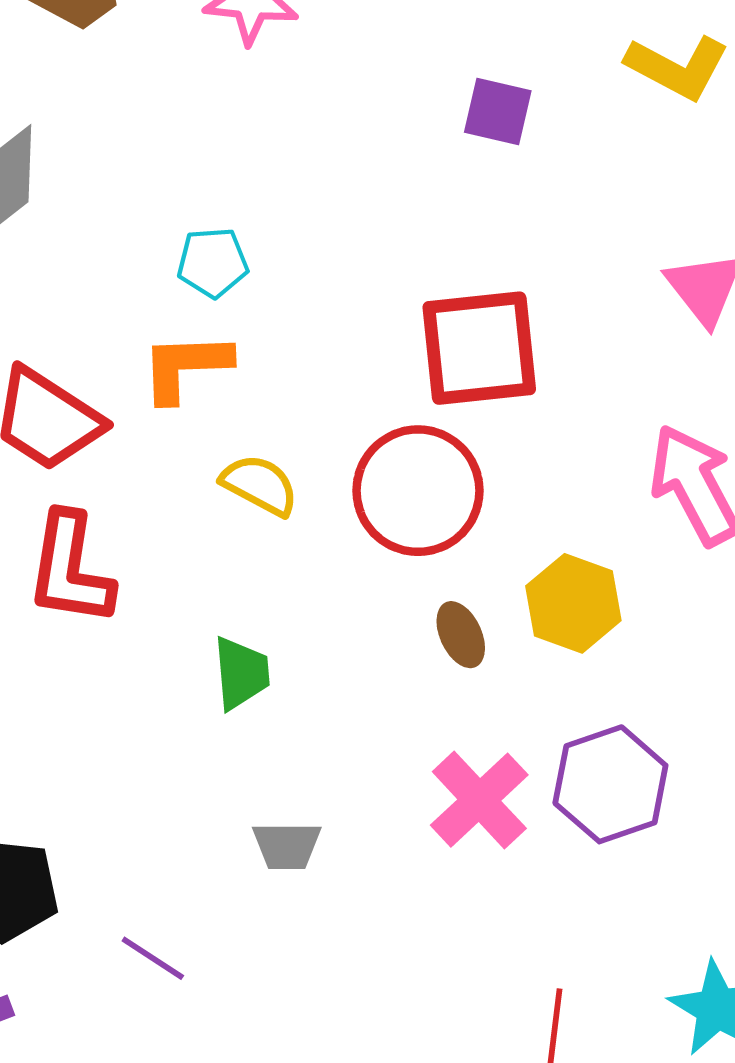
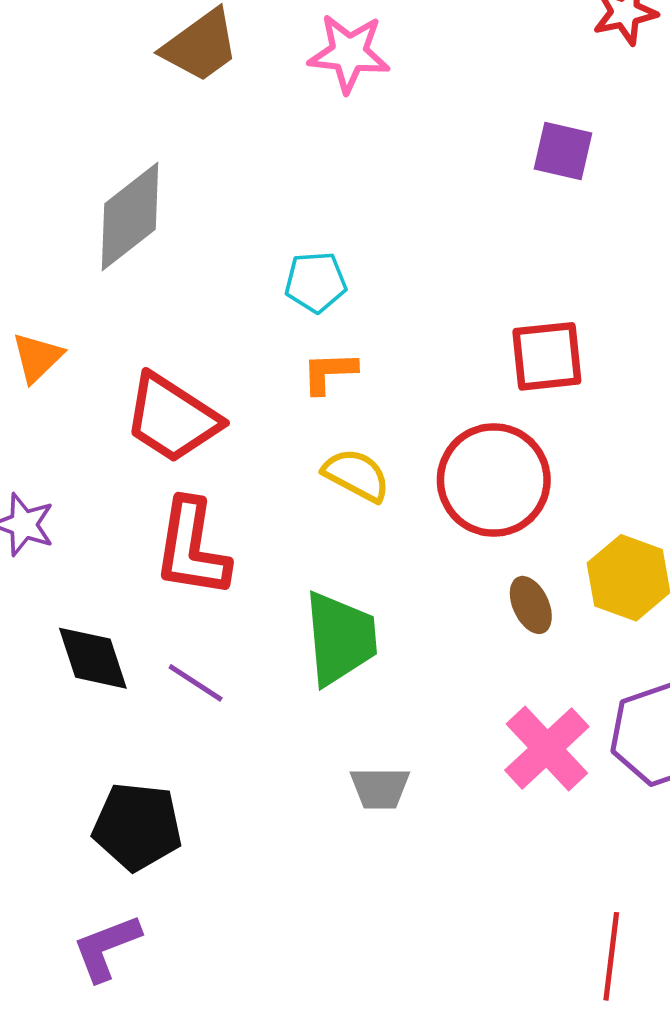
red square: (479, 348) -> (547, 356), size x0.7
orange L-shape: (186, 367) -> (329, 372), moved, size x0.7
green trapezoid: (241, 673) -> (340, 638), size x1.5
purple line: (153, 958) -> (196, 683), moved

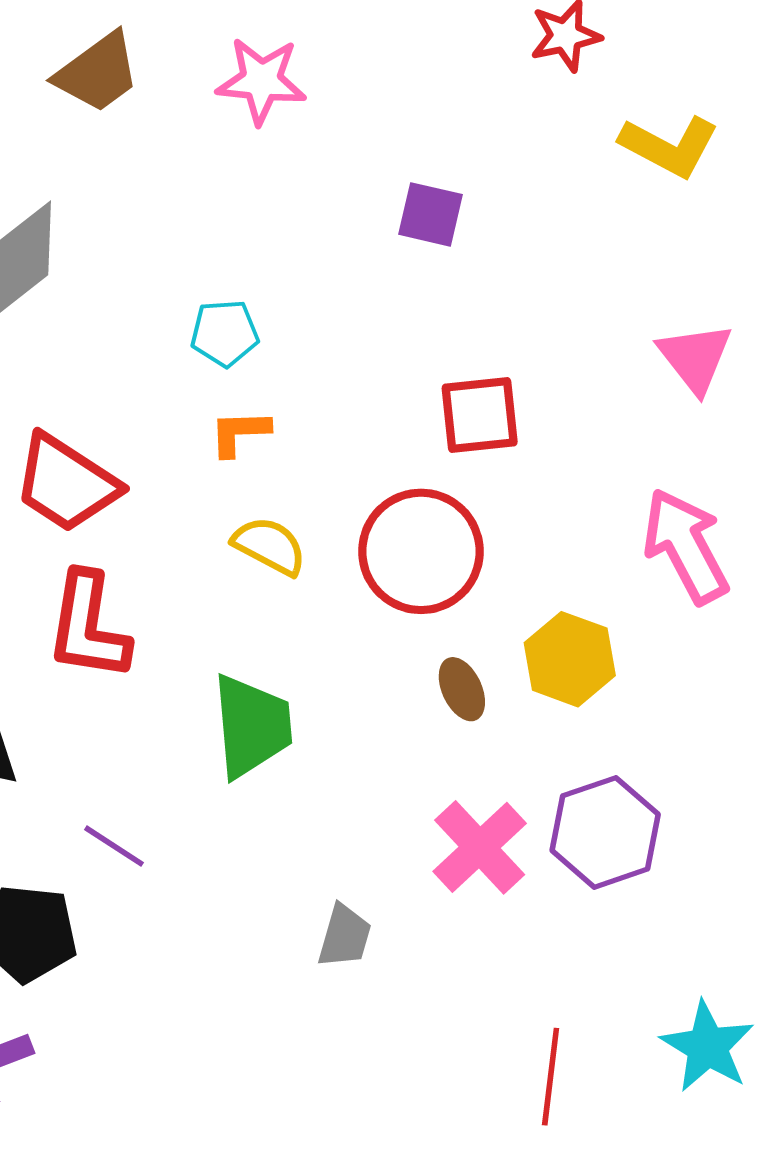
purple square: (563, 151) -> (431, 214), moved
purple line: (196, 683) -> (114, 846), moved
gray trapezoid: (380, 788) -> (345, 936), moved, turned -74

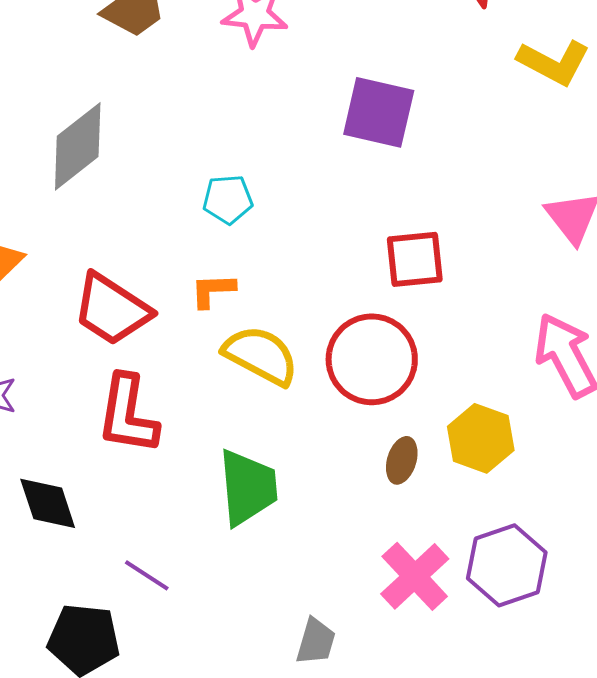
purple square: (431, 214) -> (379, 112), size x1.5
orange L-shape: (240, 433) -> (213, 290), moved
yellow semicircle: (270, 546) -> (261, 355), size x1.4
brown ellipse: (462, 689) -> (402, 460), turned 42

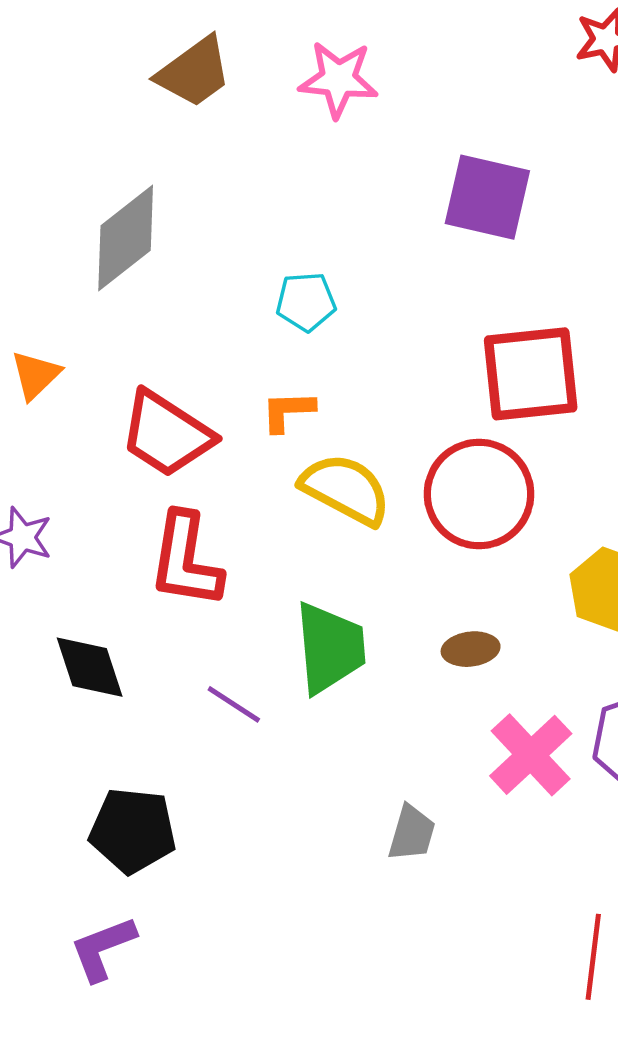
red square: (415, 259) -> (531, 374), size x1.4
brown ellipse: (402, 460) -> (471, 649), moved, turned 66
purple line: (147, 575) -> (234, 704), moved

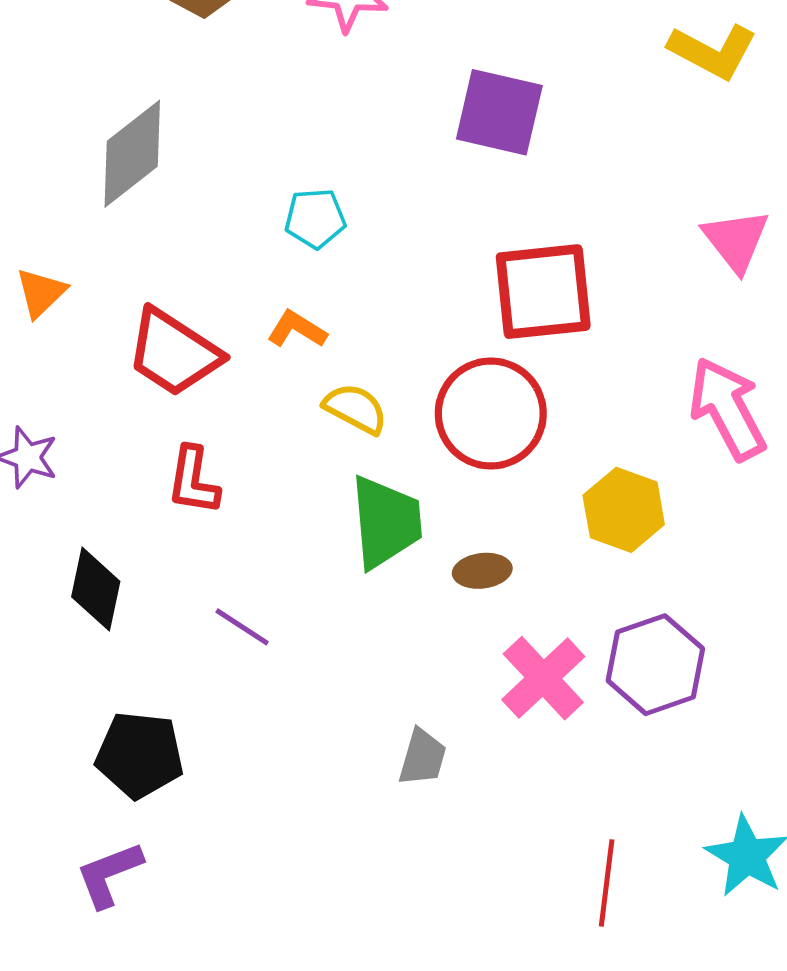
orange L-shape: (288, 411) -> (297, 329), turned 34
yellow semicircle: (346, 489) -> (355, 409), size x0.7
red L-shape: (186, 560) -> (193, 481), size x0.7
green trapezoid: (330, 648) -> (386, 522), moved
black diamond: (90, 667) -> (96, 589), turned 30

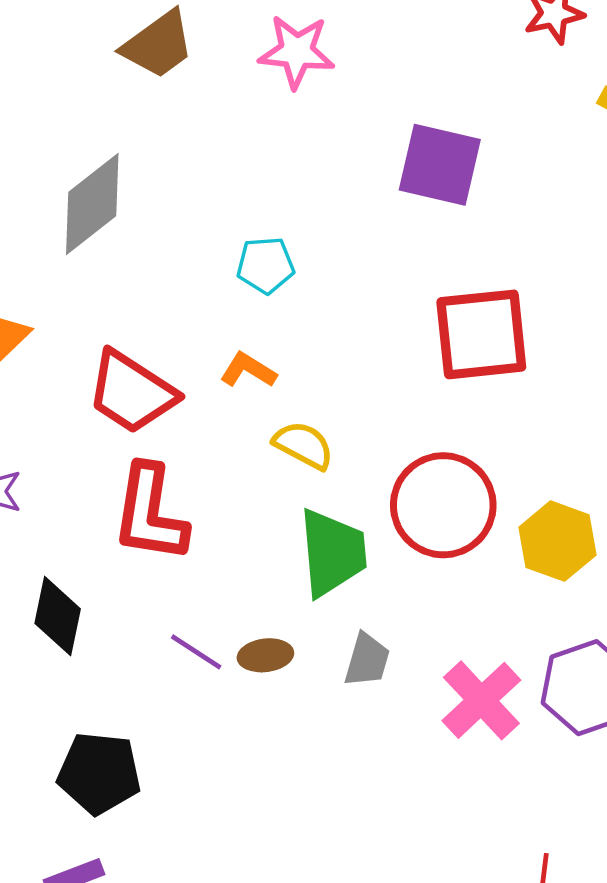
red circle: (491, 413) -> (443, 505), moved
red L-shape: (193, 481) -> (150, 513), size x1.5
brown ellipse: (482, 571) -> (265, 655), moved
gray trapezoid: (422, 757) -> (367, 660), moved

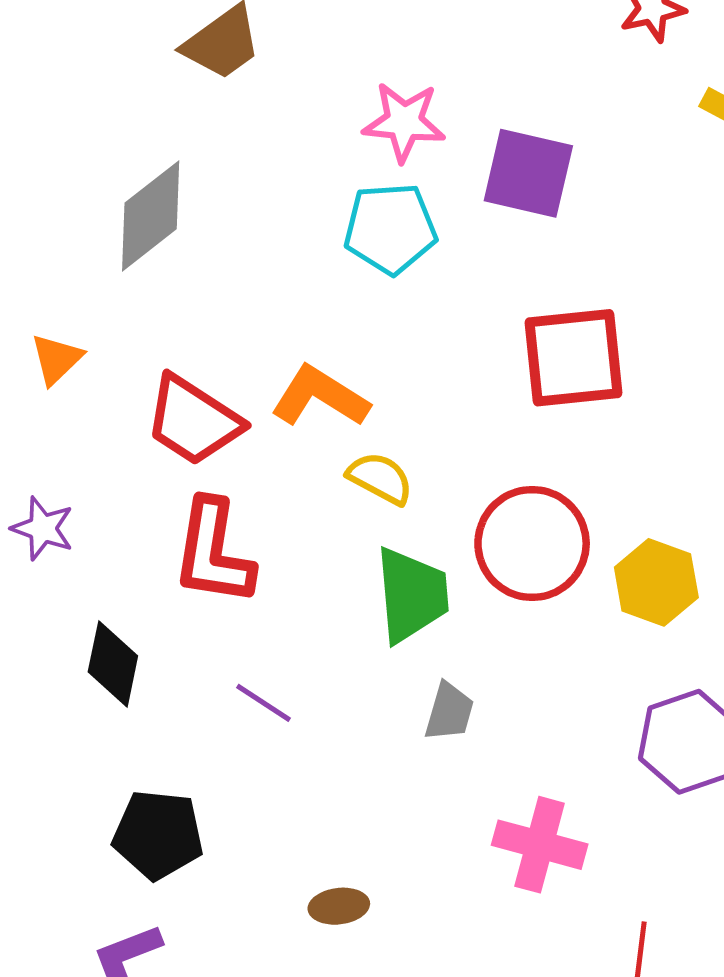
pink star: (297, 52) -> (404, 122), moved
cyan pentagon: (265, 265) -> (390, 228), moved, size x1.5
orange L-shape: (248, 370) -> (320, 397), size x1.6
brown ellipse: (265, 655) -> (339, 906), moved
pink cross: (481, 700) -> (540, 845), moved, turned -32

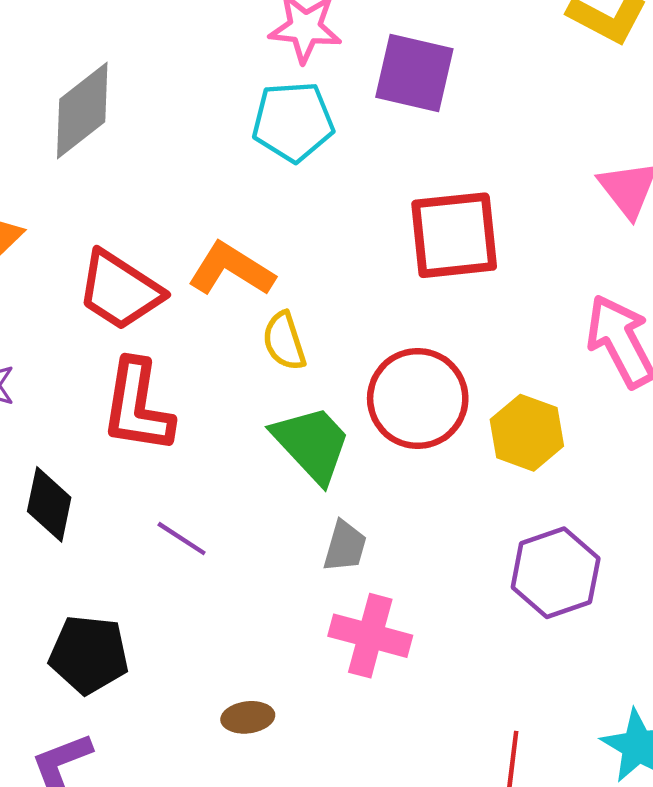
yellow semicircle: (380, 478) -> (284, 341), turned -136
green trapezoid: (412, 595) -> (312, 444), turned -38
pink cross: (540, 845) -> (370, 636), moved

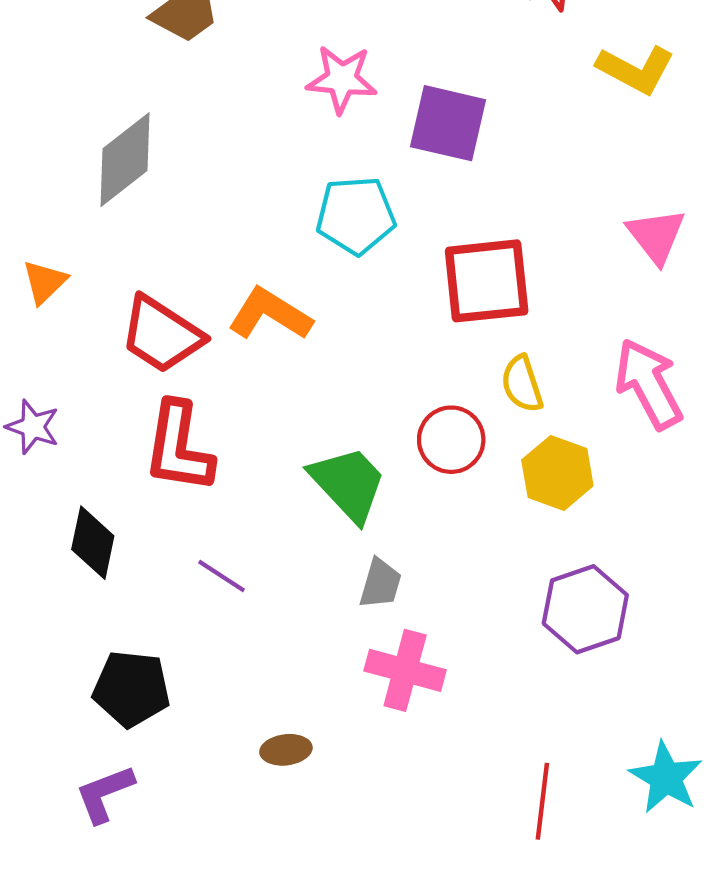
cyan pentagon: (293, 122) -> (356, 215), moved
yellow semicircle: (284, 341) -> (522, 384), moved
red circle: (418, 398) -> (451, 440), size x0.7

